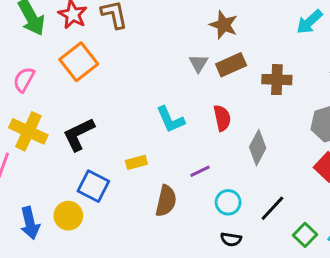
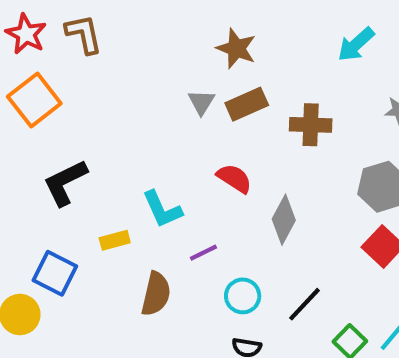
red semicircle: (222, 118) -> (234, 178), turned -45
cyan L-shape: (170, 119) -> (162, 209), moved
black L-shape: (79, 134) -> (65, 183), moved

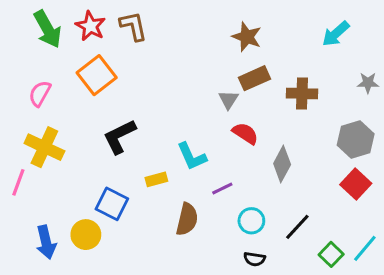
gray triangle: (201, 102) -> (228, 100), moved

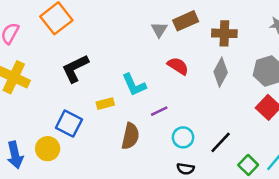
gray triangle: (228, 100) -> (159, 30), moved
gray diamond: (282, 164) -> (221, 72), moved

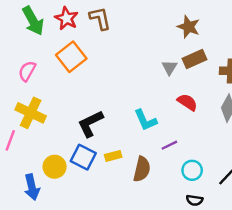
black L-shape: (75, 68) -> (90, 124), moved
yellow rectangle: (105, 104) -> (113, 156), moved
yellow circle: (48, 149) -> (55, 167), moved

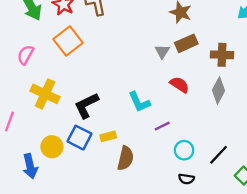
yellow cross: (31, 113) -> (45, 94), moved
brown semicircle: (142, 169) -> (125, 158), moved

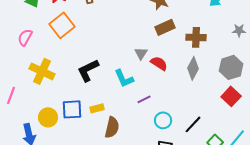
gray triangle: (162, 51) -> (141, 53), moved
black L-shape: (86, 105) -> (88, 70), moved
blue square: (80, 138) -> (72, 109), turned -30

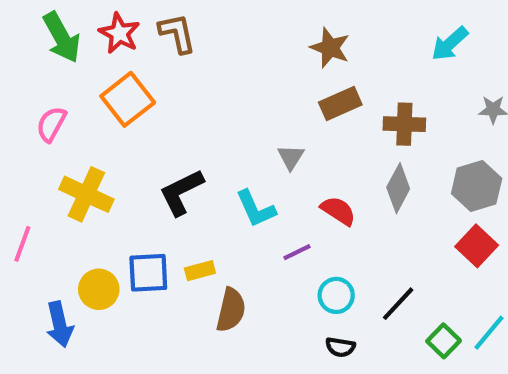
red semicircle: (159, 63) -> (338, 211), moved

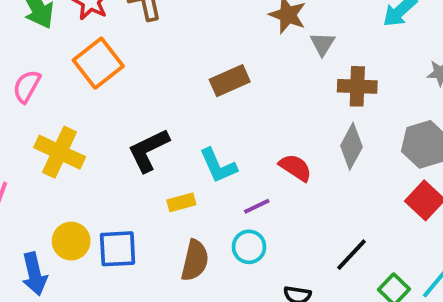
brown rectangle: (340, 103) -> (230, 81), moved
gray triangle: (291, 157) -> (322, 44), moved
yellow rectangle: (200, 271) -> (181, 202), moved
blue square: (148, 273) -> (118, 249), moved
cyan circle: (336, 295) -> (249, 247), moved

